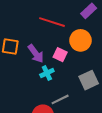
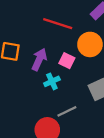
purple arrow: (36, 54) -> (39, 59), turned -120

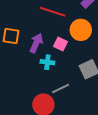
cyan cross: (52, 81) -> (47, 62), turned 32

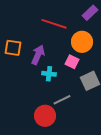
pink square: (61, 44) -> (72, 62), moved

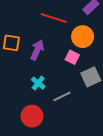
cyan cross: (49, 74) -> (38, 83), moved, turned 32
red circle: (45, 116) -> (32, 116), moved

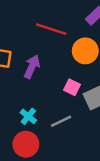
pink square: (72, 57) -> (72, 87), moved
cyan cross: (38, 83) -> (28, 116), moved

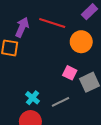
purple arrow: (32, 67) -> (22, 27), moved

